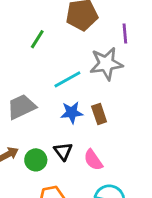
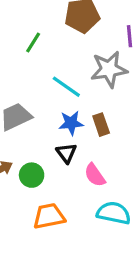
cyan line: (67, 79) -> (66, 87), turned 64
black triangle: (63, 151) -> (66, 153), moved

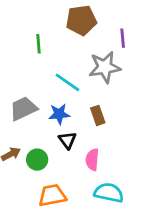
green line: (33, 42) -> (38, 44), turned -36
blue star: (71, 123) -> (59, 114), moved
pink semicircle: (95, 175) -> (92, 160), turned 40

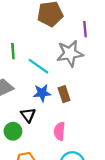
green line: (38, 44) -> (13, 51), moved
blue star: (59, 114) -> (42, 93), moved
black triangle: (67, 140) -> (28, 115), moved

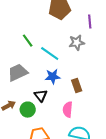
green line: (13, 51) -> (28, 41), turned -32
gray star: (70, 53) -> (77, 43), size x0.7
brown rectangle: (64, 94) -> (77, 86), moved

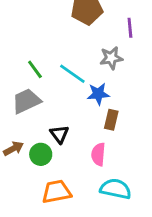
green line: (28, 41) -> (35, 69), moved
blue star: (53, 77) -> (98, 94), moved
brown rectangle: (77, 86) -> (111, 120), turned 32

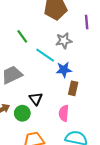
gray star: (111, 58) -> (64, 41), moved
green line: (35, 69) -> (22, 36), moved

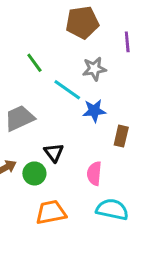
brown rectangle: (73, 88) -> (121, 136), moved

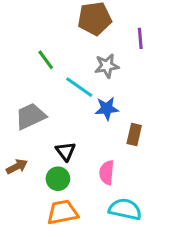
green circle: (34, 173) -> (58, 179), moved

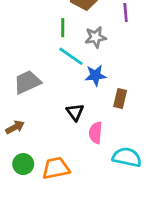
green line: (46, 60) -> (63, 28), moved, turned 36
black triangle: (66, 151) -> (75, 112), moved
green circle: (58, 179) -> (23, 164), moved
cyan semicircle: (125, 209) -> (127, 157), moved

